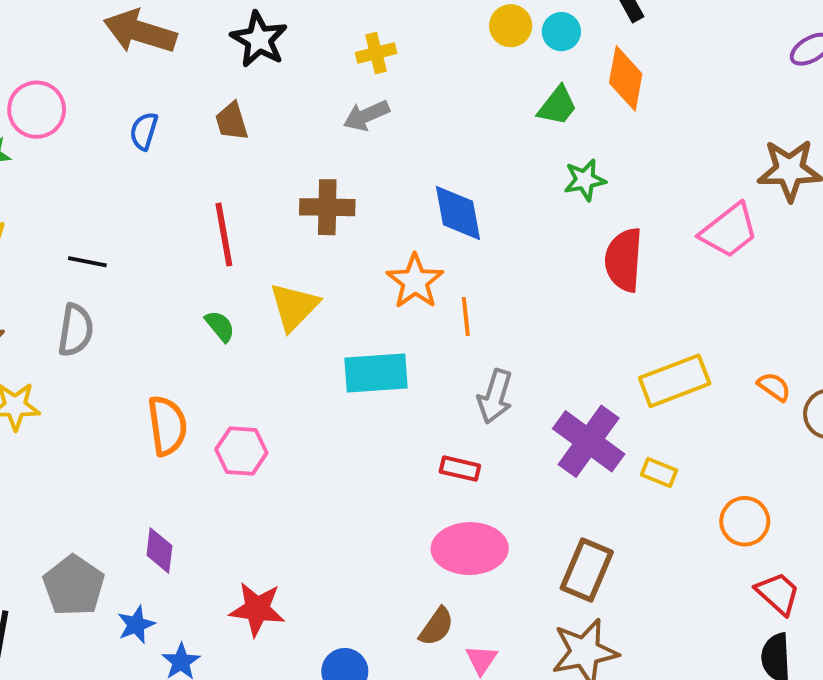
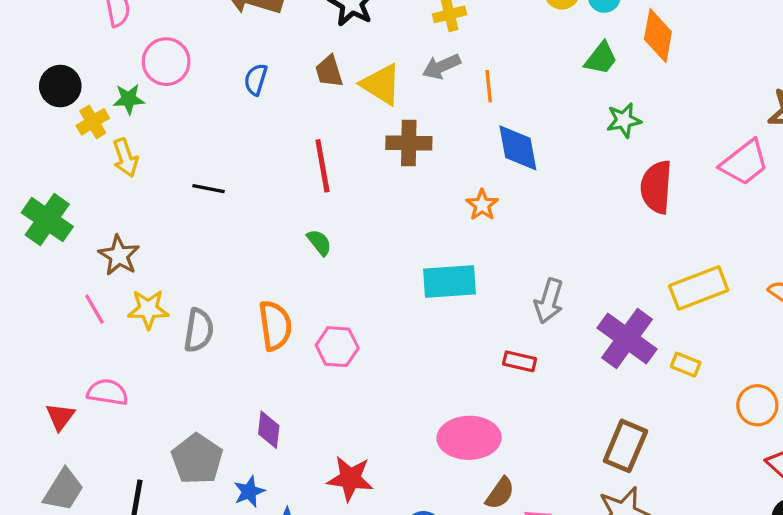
orange star: (415, 281) -> (482, 205), size x0.7
yellow triangle: (294, 307) -> (381, 84), moved, turned -42
orange line: (466, 316) -> (489, 86), moved
gray semicircle: (76, 330) -> (199, 330), moved
pink ellipse: (470, 549) -> (469, 438), moved

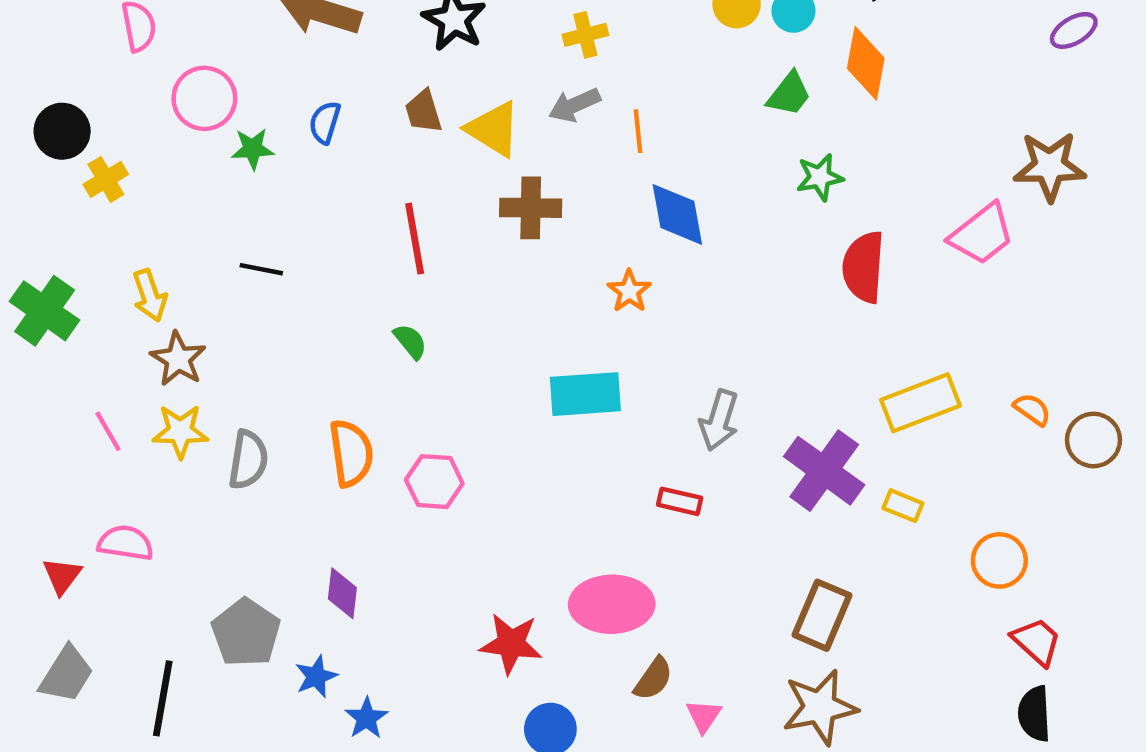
green star: (129, 99) -> (253, 149), moved
yellow arrow: (125, 158) -> (150, 295), moved
brown star: (119, 255) -> (178, 359), moved
red star: (350, 479) -> (511, 644), moved

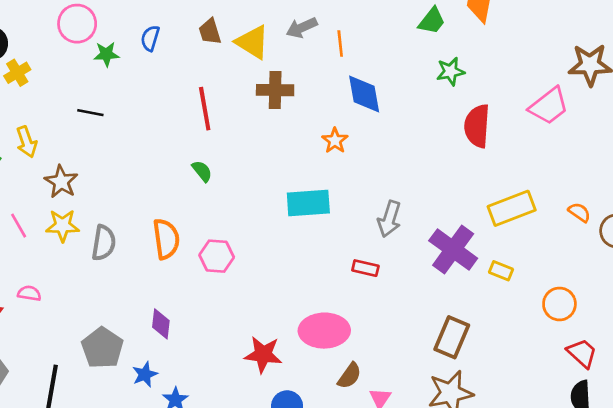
black line: (261, 269) -> (90, 113), moved
yellow arrow: (150, 295) -> (27, 142), moved
pink semicircle: (126, 543) -> (29, 293), size x0.7

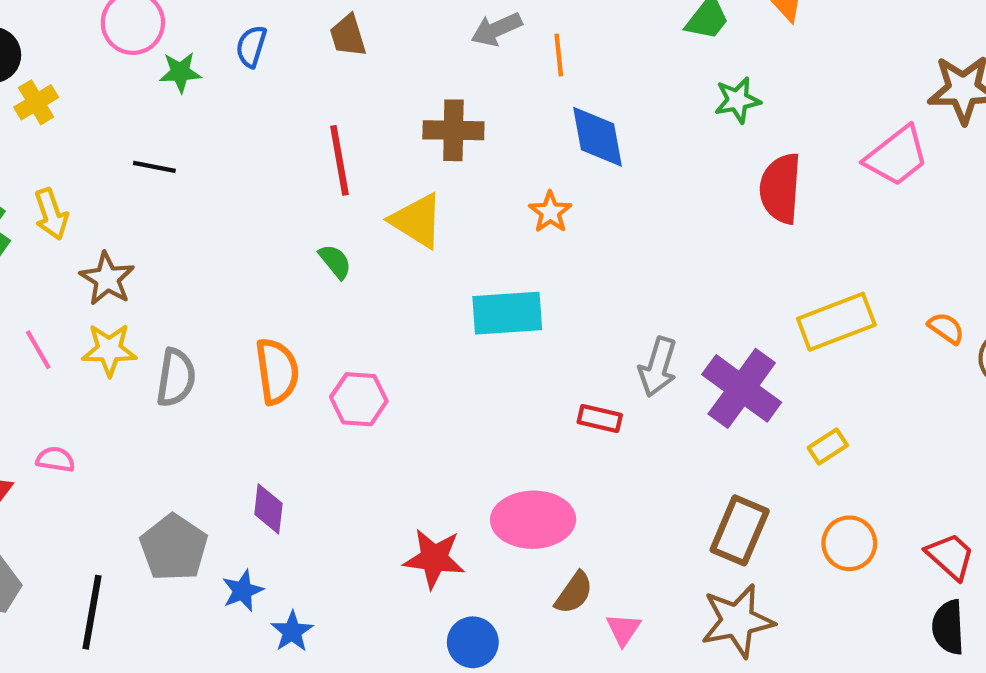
yellow triangle: (252, 42) -> (417, 221), moved
gray arrow: (389, 219) -> (658, 367), moved
yellow rectangle: (501, 271) -> (828, 447), moved, turned -55
orange circle: (559, 304) -> (849, 543), moved

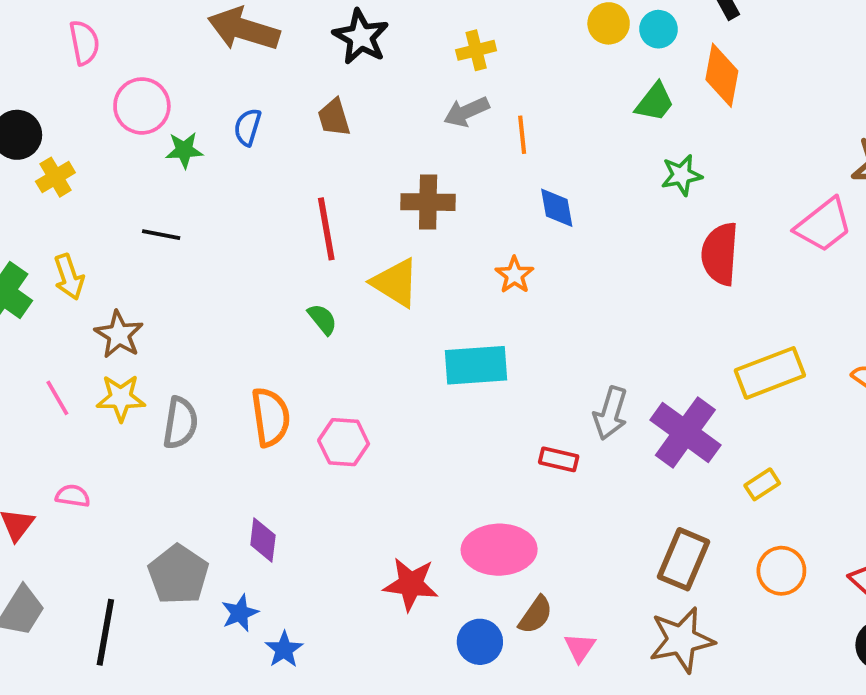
blue diamond: (598, 137) -> (557, 208), size x0.7
blue circle: (473, 642) -> (480, 642), moved

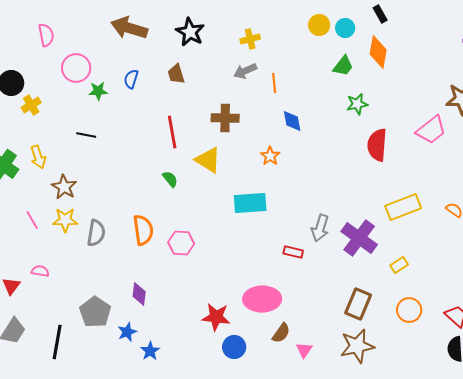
blue circle: (480, 642) -> (234, 347), moved

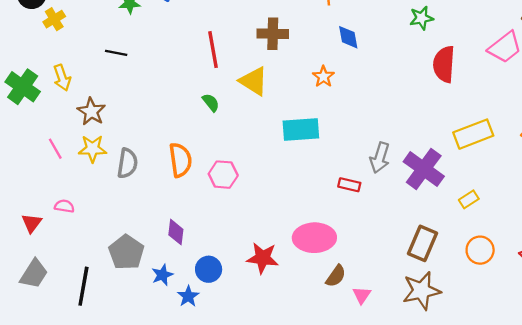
blue circle: (234, 347) -> (209, 269), moved

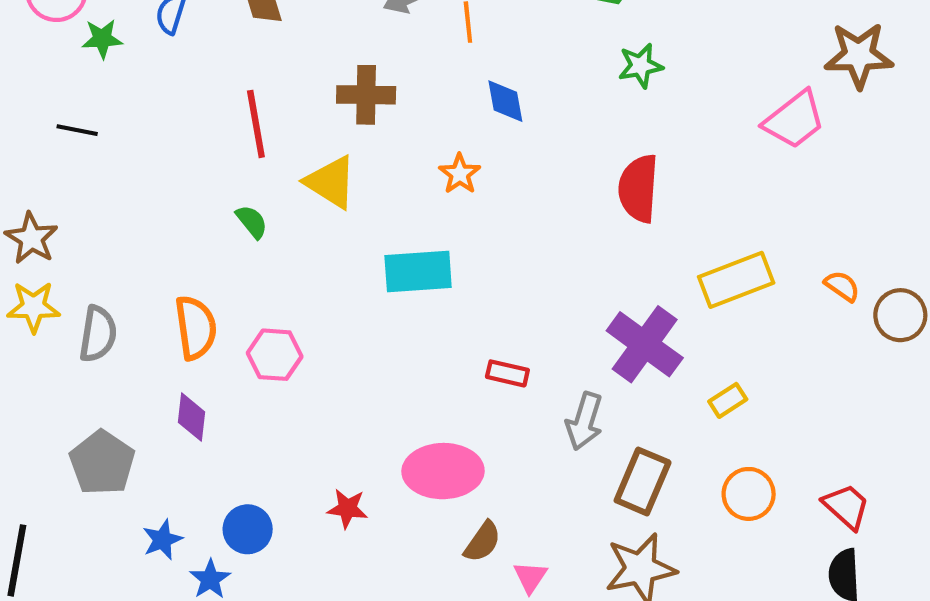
red semicircle: (444, 64) -> (638, 188), moved
gray arrow: (380, 158) -> (584, 421), moved
purple diamond: (176, 232) -> (191, 417), moved
gray pentagon: (126, 252) -> (102, 463), moved
red star: (263, 258) -> (347, 508), size x0.7

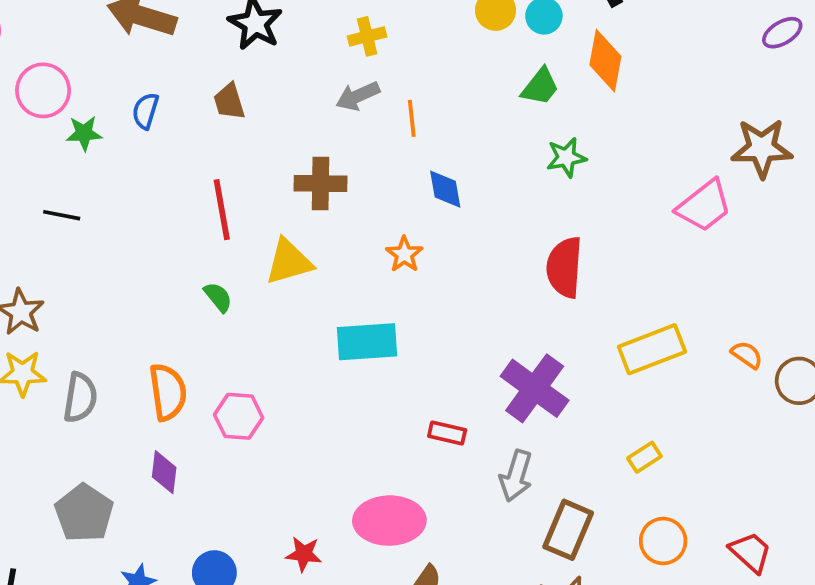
yellow triangle: (331, 182) -> (289, 262), turned -48
purple cross: (645, 344) -> (535, 388), moved

